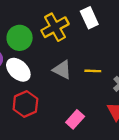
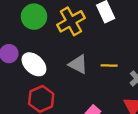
green circle: (20, 38) -> (34, 17), moved

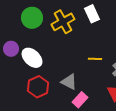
gray triangle: (78, 64) -> (69, 82), moved

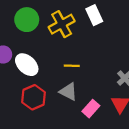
yellow line: (95, 59) -> (72, 66), moved
pink rectangle: (80, 100) -> (91, 109), moved

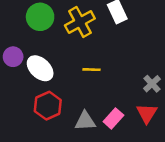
gray triangle: (68, 92) -> (85, 121), moved, turned -30

